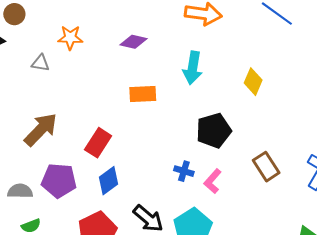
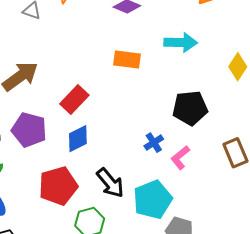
cyan arrow: (193, 68) -> (181, 43), turned -108
blue cross: (184, 171) -> (154, 143), turned 30

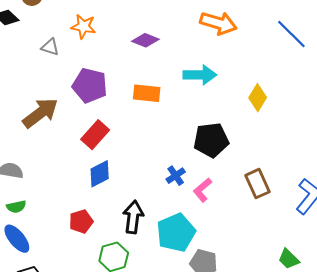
purple pentagon: (29, 130) -> (90, 86), moved
black arrow: (110, 183) -> (133, 217), turned -132
red pentagon: (58, 186) -> (81, 221), size x0.6

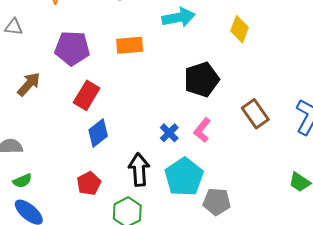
gray triangle: (50, 47) -> (14, 27), moved
brown arrow: (40, 113) -> (29, 84), size x0.7
blue cross: (176, 176) -> (169, 133), moved

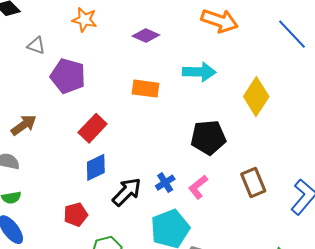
yellow diamond: (239, 29) -> (256, 97), size x1.4
purple pentagon: (72, 48) -> (68, 76), moved
brown arrow: (29, 84) -> (24, 125), moved
black arrow: (139, 170) -> (127, 192), moved, turned 36

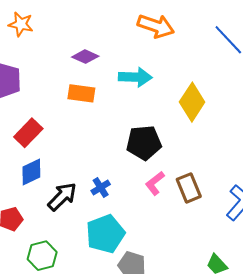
purple diamond: (146, 36) -> (85, 57), moved
pink L-shape: (198, 187) -> (155, 183), moved

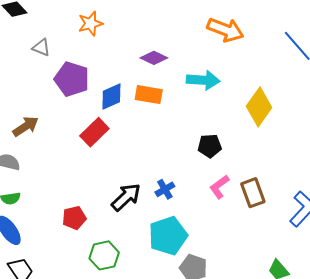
orange star: (21, 24) -> (90, 23), turned -30
black pentagon: (144, 143) -> (210, 146), size x0.7
blue diamond: (31, 172) -> (111, 97), moved

